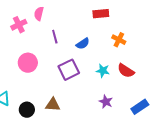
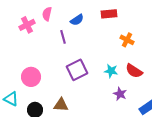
blue semicircle: (83, 44) -> (77, 20), moved
pink circle: (28, 63) -> (31, 77), moved
purple star: (106, 102) -> (120, 94), moved

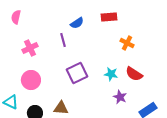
pink semicircle: (47, 14) -> (16, 17), moved
pink cross: (27, 25) -> (30, 48), moved

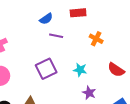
purple line: (63, 40) -> (56, 36), moved, turned -64
red semicircle: (134, 74) -> (116, 70), moved

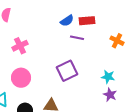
red rectangle: (78, 13) -> (87, 21), moved
cyan star: (80, 70) -> (108, 77), moved

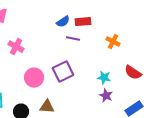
pink cross: (20, 46) -> (16, 47), turned -35
pink circle: (21, 78) -> (34, 78), moved

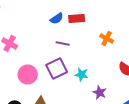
purple line: (73, 39) -> (63, 43), moved
cyan star: (104, 78) -> (82, 74), moved

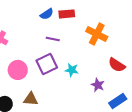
orange cross: (107, 38) -> (97, 34), size x1.5
purple star: (100, 92) -> (98, 85), moved

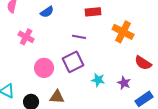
blue semicircle: (47, 14) -> (47, 12), moved
cyan star: (72, 70) -> (98, 80), moved

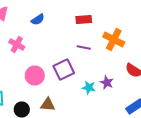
purple line: (79, 37) -> (84, 48), moved
purple star: (124, 83) -> (107, 82), moved

